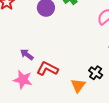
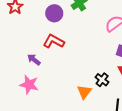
red L-shape: (47, 69) -> (54, 41), moved

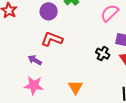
black cross: (102, 80) -> (103, 54), moved
orange triangle: (84, 92) -> (75, 87), moved

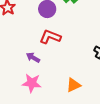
orange triangle: (75, 87) -> (73, 85), turned 35

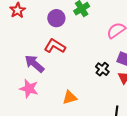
purple arrow: (33, 58) -> (34, 64), size x1.5

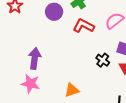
red L-shape: (55, 46) -> (84, 26), moved
purple arrow: (34, 64) -> (35, 58), turned 60

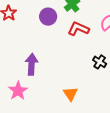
pink star: (30, 84) -> (18, 91), moved, turned 30
orange triangle: (72, 90) -> (70, 94), turned -42

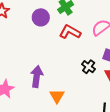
purple arrow: (32, 64) -> (37, 77), moved

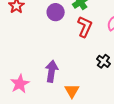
red L-shape: (70, 32) -> (85, 27), turned 85

